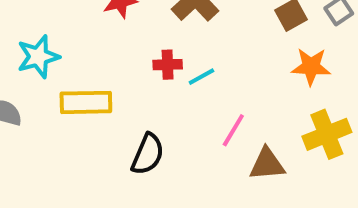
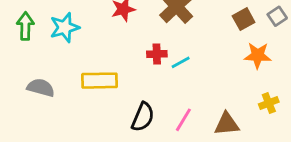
cyan star: (38, 57) -> (65, 27), moved
pink line: (233, 130) -> (183, 120), moved
yellow cross: (327, 134) -> (269, 103), size x0.6

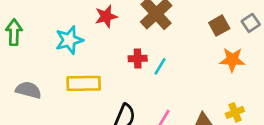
cyan star: (65, 27) -> (69, 40), moved
cyan line: (181, 62) -> (160, 66), turned -30
yellow cross: (269, 103) -> (235, 112), moved

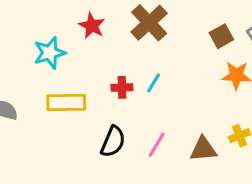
red star: (106, 16) -> (92, 26), turned -30
red cross: (138, 58) -> (122, 87), moved

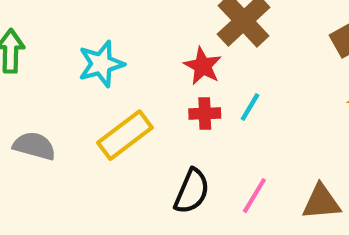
red star: (92, 26) -> (203, 66), moved
yellow rectangle: (66, 102) -> (125, 135), turned -36

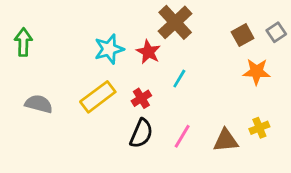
cyan star: (101, 64) -> (109, 49), moved
red cross: (205, 114) -> (141, 98), moved, turned -30

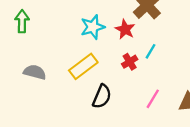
red cross: (141, 98) -> (130, 62), moved
black semicircle: (141, 133) -> (102, 96), moved

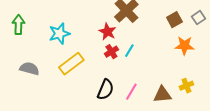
cyan star: (93, 27) -> (59, 34), moved
red cross: (130, 62) -> (111, 52), moved
black semicircle: (102, 96) -> (105, 90), moved

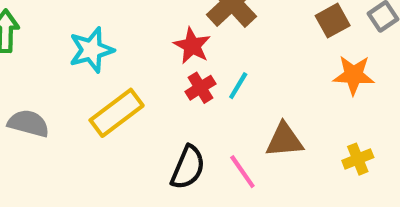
pink line: (131, 92) -> (242, 172), turned -66
brown triangle: (162, 95) -> (284, 140), moved

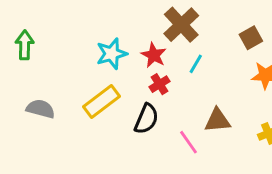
cyan star: (91, 50) -> (112, 54), moved
cyan line: (238, 86) -> (196, 64), moved
black semicircle: (188, 167) -> (146, 119), moved

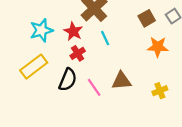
cyan line: (196, 64) -> (105, 38), turned -56
pink line: (189, 142) -> (94, 87), moved

